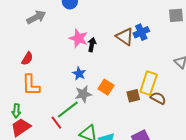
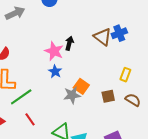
pink star: (78, 38) -> (54, 51), moved
yellow rectangle: (149, 83) -> (125, 75), moved, size x0.6
gray star: (83, 94) -> (72, 95), moved
green line: (68, 110) -> (21, 97), moved

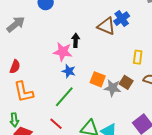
gray star: (72, 95) -> (113, 88), moved, turned 30
brown square: (108, 96) -> (126, 82), turned -32
green line: (21, 97) -> (64, 97), moved

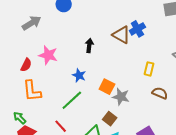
pink star: (63, 52) -> (48, 55), moved
brown square: (126, 82) -> (110, 119), moved
green arrow: (14, 120) -> (20, 118), turned 136

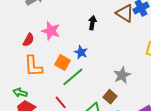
orange square: (107, 87) -> (62, 62), moved
gray star: (121, 97) -> (122, 75), turned 30
green arrow: (20, 118) -> (20, 93), turned -32

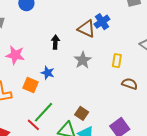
gray star: (122, 75) -> (83, 60), moved
green line: (73, 77) -> (43, 112), moved

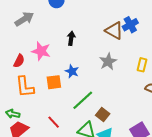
black arrow: (55, 42) -> (71, 38), moved
orange square: (30, 85) -> (54, 82), turned -35
green line: (43, 112) -> (83, 100), moved

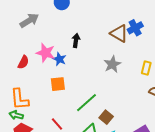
blue star: (72, 71) -> (59, 59), moved
orange L-shape: (25, 87) -> (20, 99), moved

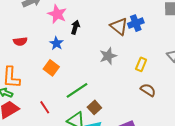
pink star: (46, 53) -> (57, 14), moved
red semicircle: (23, 62) -> (20, 41), turned 48
orange square: (58, 84) -> (51, 68), turned 35

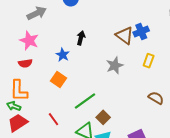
pink star: (57, 14) -> (29, 41), moved
red semicircle: (20, 41) -> (25, 63), moved
yellow rectangle: (141, 64) -> (149, 61), moved

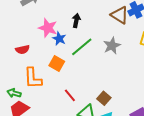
pink star: (29, 41) -> (48, 28), moved
orange L-shape: (19, 91) -> (33, 78), moved
green line: (85, 101) -> (82, 47), moved
red line: (53, 119) -> (70, 95), moved

